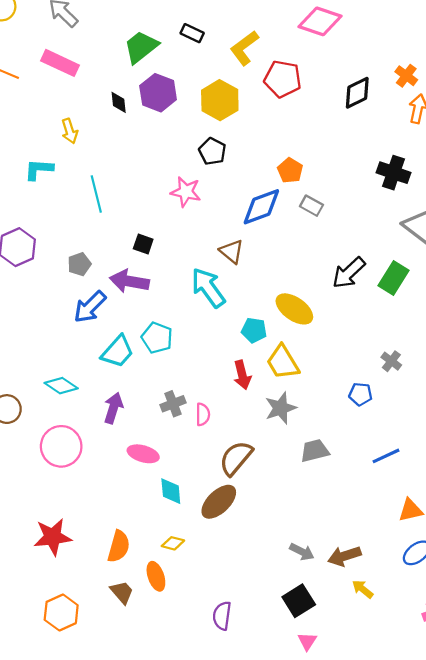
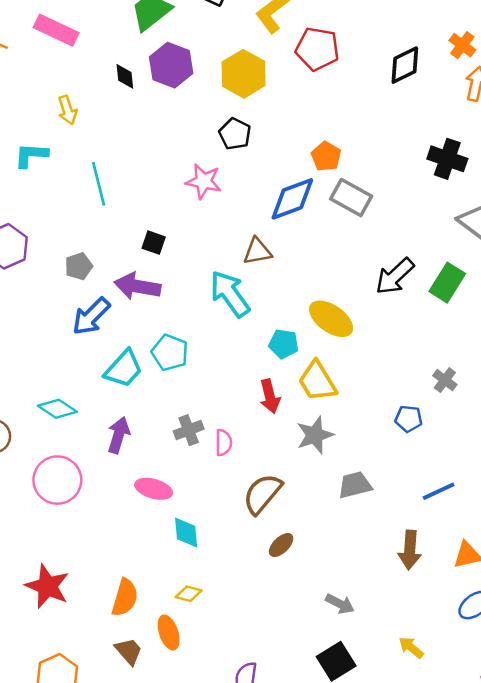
gray rectangle: (311, 206) -> (351, 198), size x1.5
brown triangle: (232, 251) -> (257, 251), turned -50
brown ellipse: (219, 502) -> (281, 545), moved, size x0.6
red star: (53, 537) -> (47, 586), turned 30
brown arrow: (344, 556) -> (410, 550), moved, turned -68

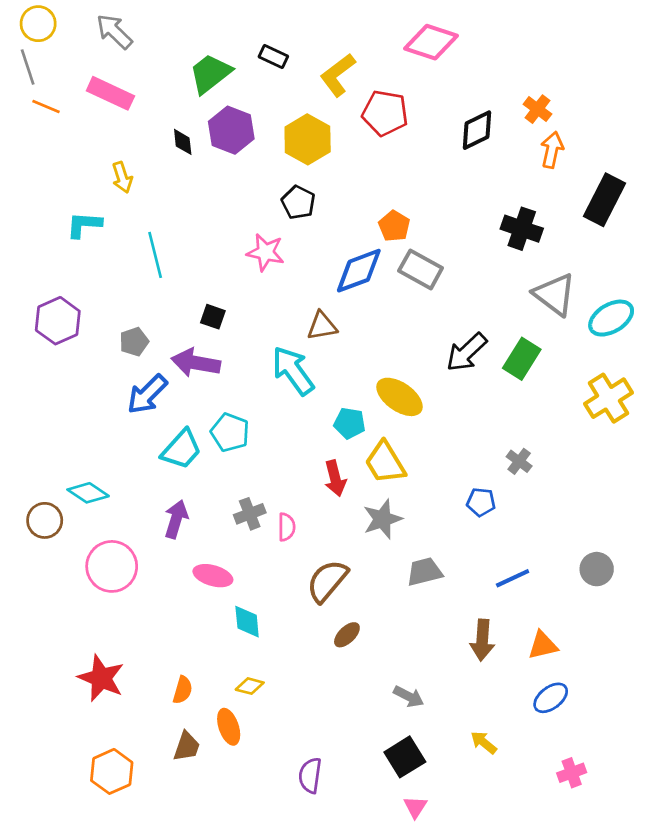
cyan diamond: (57, 409) -> (88, 493), moved
orange semicircle: (125, 598) -> (183, 690), size x0.7
brown trapezoid: (129, 651) -> (187, 746), turned 60

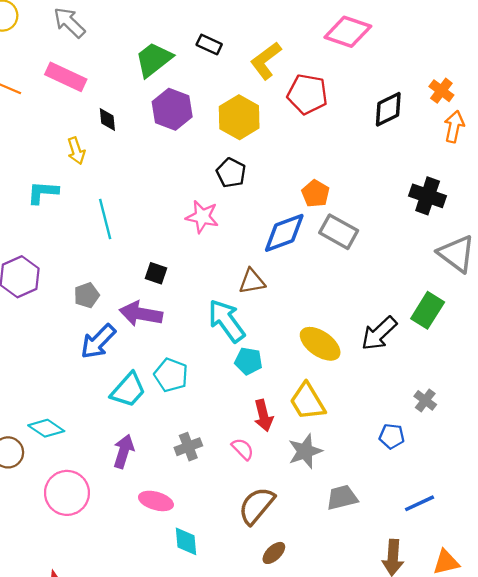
black diamond: (183, 142) -> (107, 120), moved
black arrow: (467, 352) -> (379, 333), moved
cyan pentagon: (350, 423) -> (248, 361), moved
pink semicircle: (286, 527) -> (243, 449), moved, turned -45

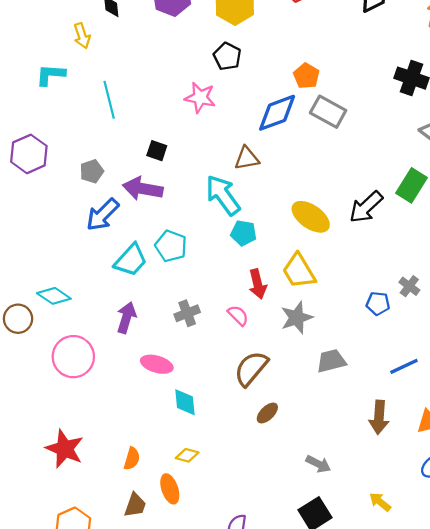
gray cross: (425, 400) -> (409, 286), moved

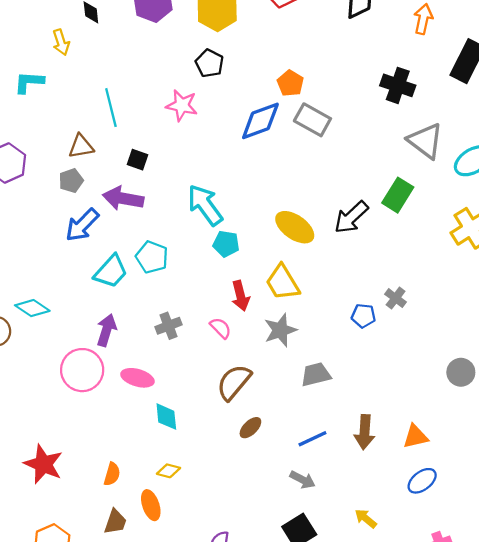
cyan line: (109, 100) -> (111, 108), moved
brown triangle: (247, 158) -> (81, 146), moved
pink circle: (73, 357) -> (82, 370), moved
blue line: (404, 366) -> (312, 439), moved

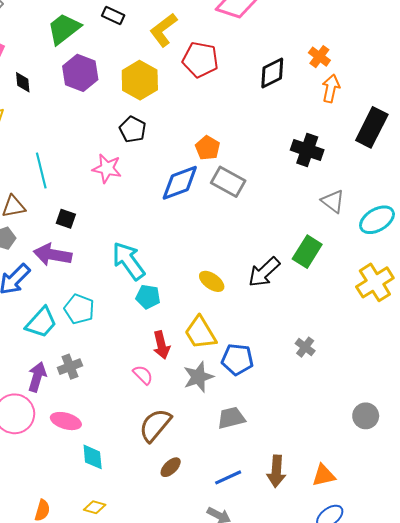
gray triangle: (425, 141) -> (333, 201), size x0.7
yellow ellipse: (295, 227) -> (212, 281), size x0.7
blue pentagon: (363, 316) -> (237, 359), moved, size x1.4
gray cross: (169, 326) -> (70, 367), moved

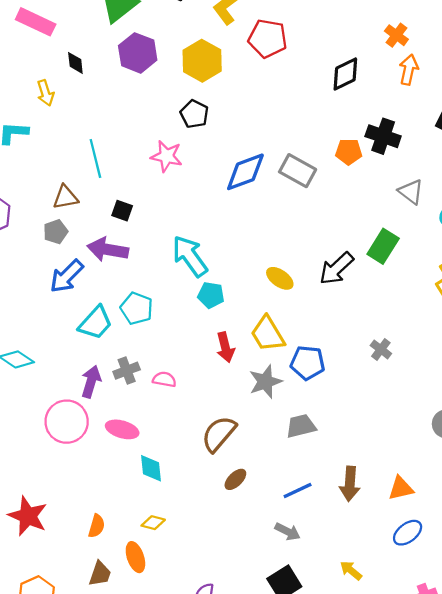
black diamond: (272, 73) -> (345, 74), moved
orange pentagon: (208, 148) -> (349, 152), moved, turned -30
pink semicircle: (143, 375) -> (164, 379), moved, turned -35

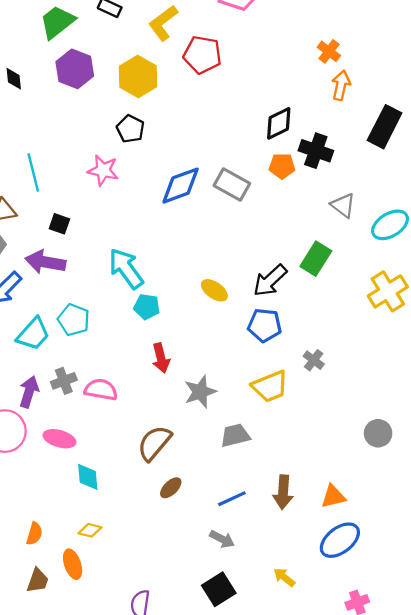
black diamond: (345, 74) -> (279, 123), moved
yellow trapezoid: (268, 334) -> (270, 386), moved, turned -81
blue pentagon: (308, 363) -> (265, 325), moved
pink semicircle: (164, 379) -> (101, 390), size x1.4
blue ellipse: (408, 533) -> (340, 540), size x1.4

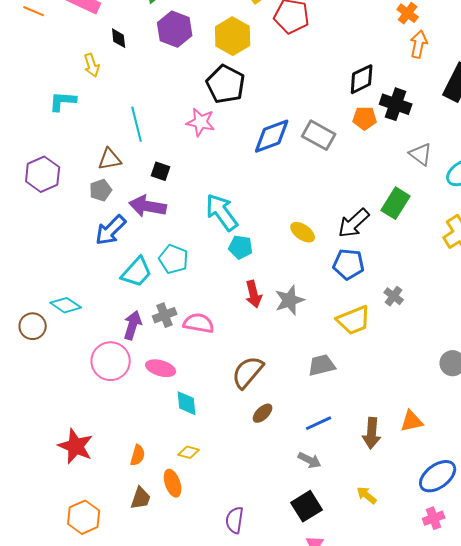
black pentagon: (130, 129) -> (226, 84), size x1.5
gray star: (200, 392) -> (290, 300), moved
brown arrow: (283, 492) -> (372, 433), moved
blue ellipse: (340, 540) -> (438, 476), moved

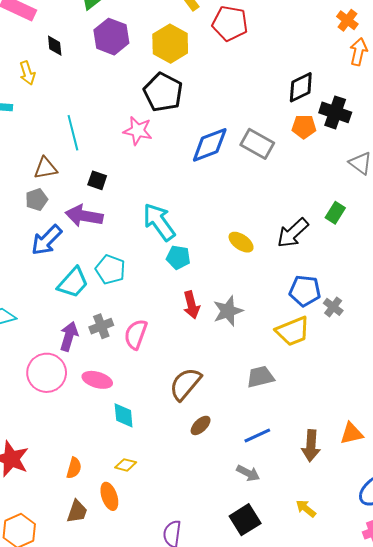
green rectangle: (396, 203) -> (335, 213), size x0.7
blue pentagon: (349, 264) -> (305, 291), moved
pink semicircle: (199, 323) -> (136, 334), turned -80

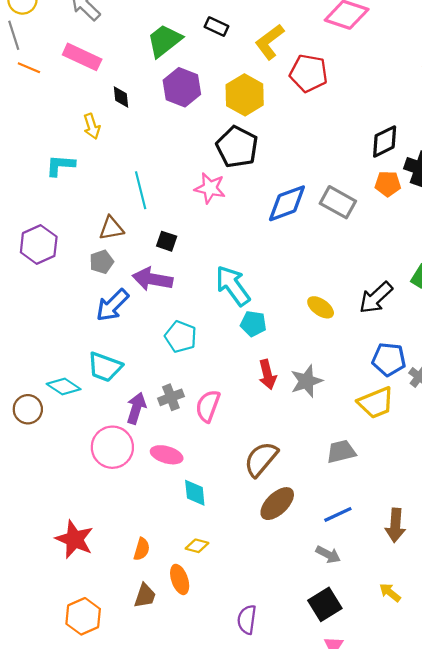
cyan trapezoid: (73, 283) -> (105, 367), moved, turned 68
brown ellipse: (201, 425) -> (277, 504), size x1.6

